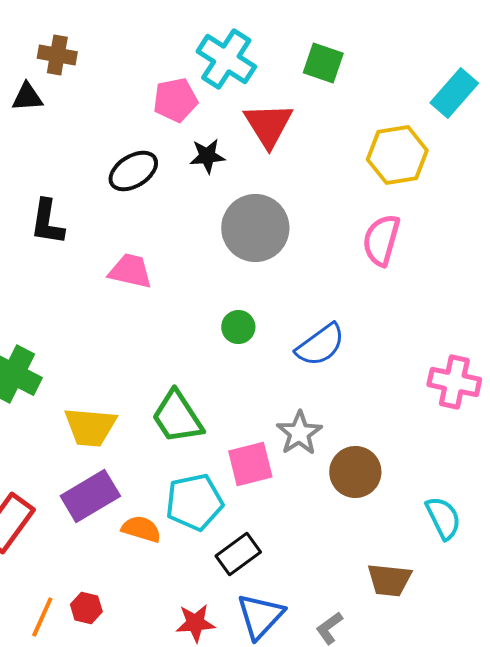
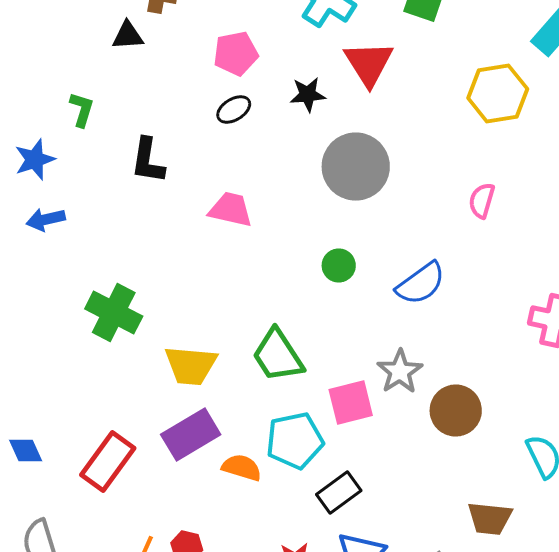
pink pentagon: (175, 100) -> (236, 54), moved
black ellipse: (133, 171) -> (234, 110), size x0.7
pink semicircle: (381, 240) -> (482, 200), moved, size x0.7

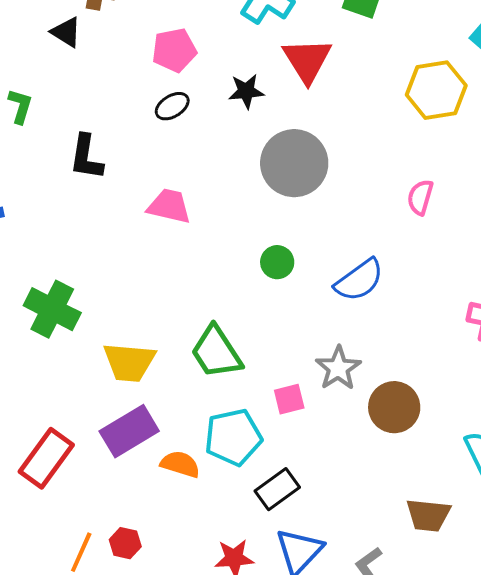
black triangle: (128, 36) -> (66, 32), turned 36
pink square: (351, 402) -> (289, 399), size x0.7

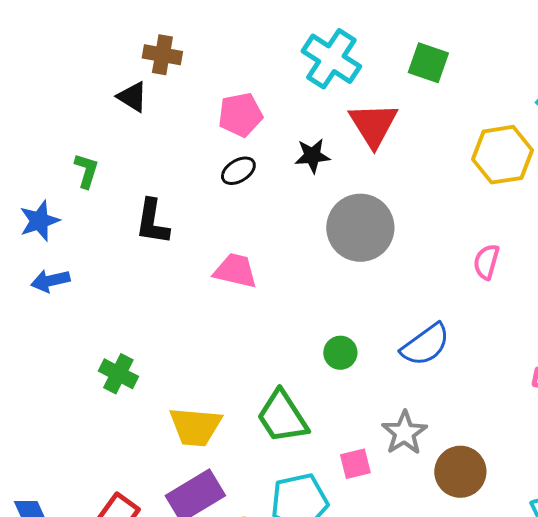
green circle: (277, 262) -> (340, 353), moved
green cross: (52, 309) -> (118, 374), size x0.7

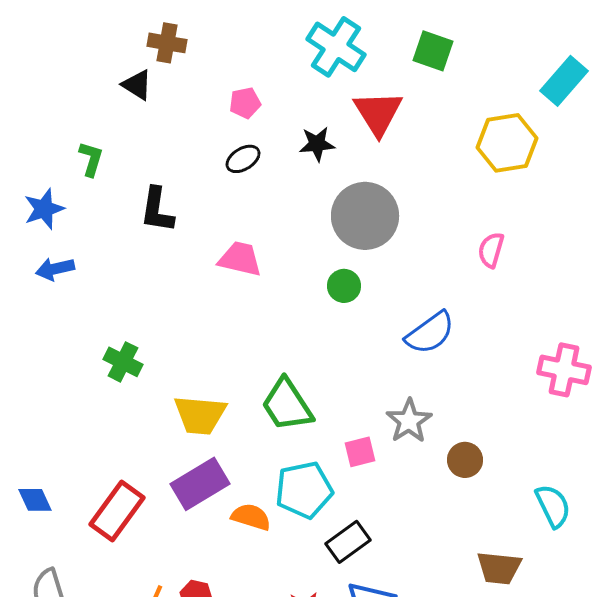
pink pentagon: (240, 115) -> (245, 103), size x0.7
green circle: (340, 353) -> (344, 286), moved
brown circle: (460, 472) -> (465, 460), size x0.7

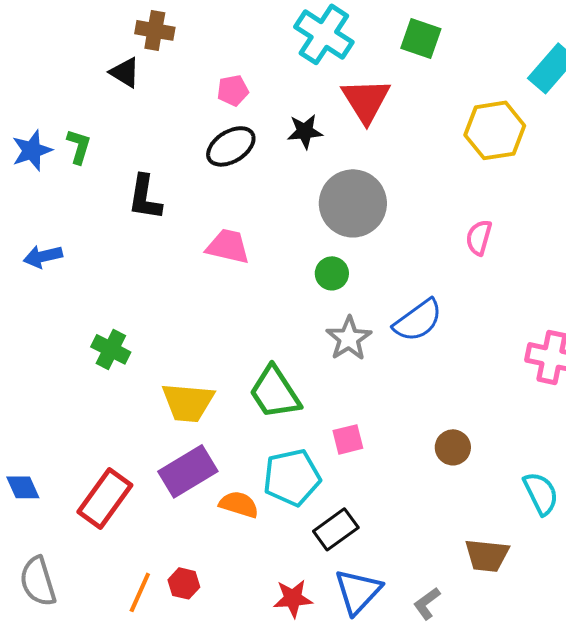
black ellipse: (243, 159) -> (231, 146), size x1.4
blue star: (44, 209) -> (32, 150), moved
gray star: (409, 421) -> (349, 338), moved

